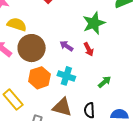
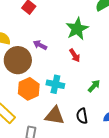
purple arrow: (66, 46) -> (40, 45), moved

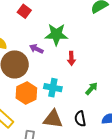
green star: (77, 29) -> (56, 34), moved, turned 30
red arrow: (75, 55) -> (71, 58), turned 32

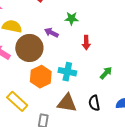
green star: (56, 34) -> (72, 18), size x0.6

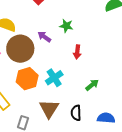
cyan cross: (67, 72) -> (54, 78), turned 36
brown triangle: (67, 103) -> (49, 109), turned 45

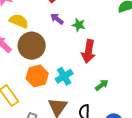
purple arrow: (44, 37) -> (57, 19), moved
red arrow: (77, 52) -> (88, 51), size x1.6

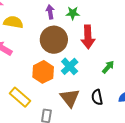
purple arrow: (57, 19) -> (50, 12), turned 56
brown circle: (32, 46) -> (54, 40), moved

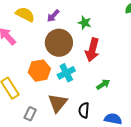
purple arrow: (50, 12) -> (53, 16), moved, turned -144

